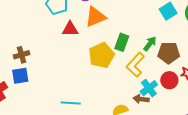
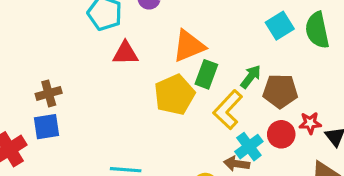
orange triangle: (95, 17) -> (189, 46), moved

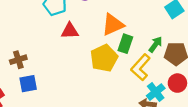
blue square: (46, 127) -> (28, 84), moved

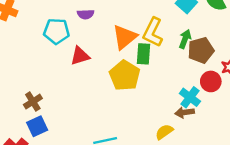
green arrow: (156, 44) -> (185, 39), moved
yellow L-shape: (141, 67) -> (153, 32), moved
blue square: (28, 84) -> (37, 126), moved

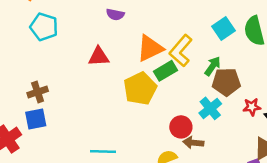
cyan pentagon: (56, 31) -> (44, 27), moved
green rectangle: (144, 54) -> (166, 71), turned 42
red circle: (211, 81) -> (181, 127), moved
cyan cross: (190, 97) -> (210, 108), moved

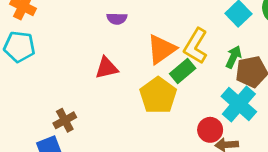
cyan pentagon: (44, 27) -> (19, 47), moved
brown cross: (38, 92) -> (65, 120), moved
cyan cross: (210, 108) -> (239, 104), size x1.4

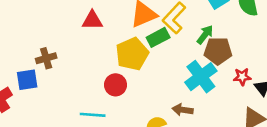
red circle: (210, 130) -> (116, 85), moved

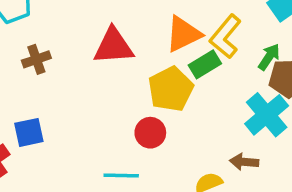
red triangle: (92, 20) -> (113, 46), size x1.4
brown cross: (46, 58) -> (36, 59), moved

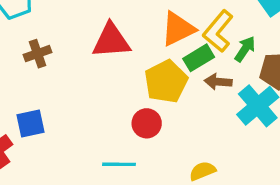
green arrow: (269, 57) -> (245, 49), moved
brown arrow: (244, 162) -> (218, 82), moved

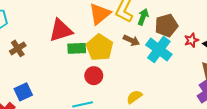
green rectangle: (199, 58) -> (77, 48), moved, turned 42
brown arrow: (218, 82) -> (131, 40), turned -147

